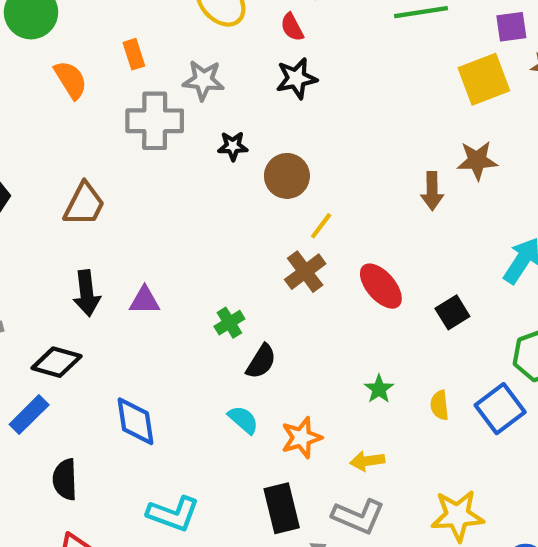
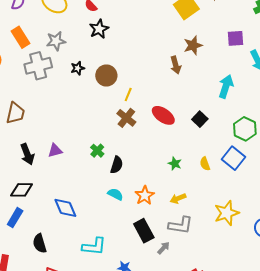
orange rectangle: (134, 54) -> (20, 37), size x1.5

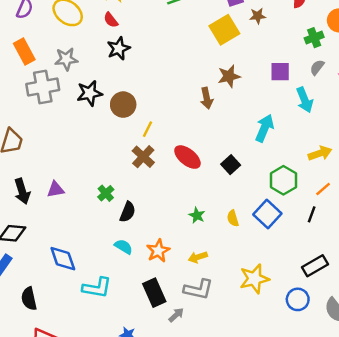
black star: (78, 68) -> (90, 93), size x1.5
cyan L-shape: (94, 246) -> (97, 288), moved

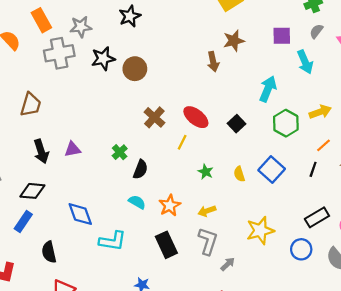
yellow line: (148, 129) -> (182, 142), moved
green hexagon: (283, 180) -> (286, 123), moved
gray L-shape: (198, 289) -> (208, 241), turned -84
gray arrow: (176, 315) -> (228, 264), moved

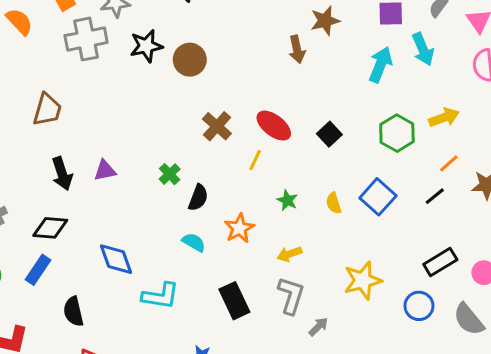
cyan arrow: (268, 89) -> (380, 65), moved
black line: (313, 169) -> (435, 196), turned 32
orange star: (170, 205) -> (239, 228), moved

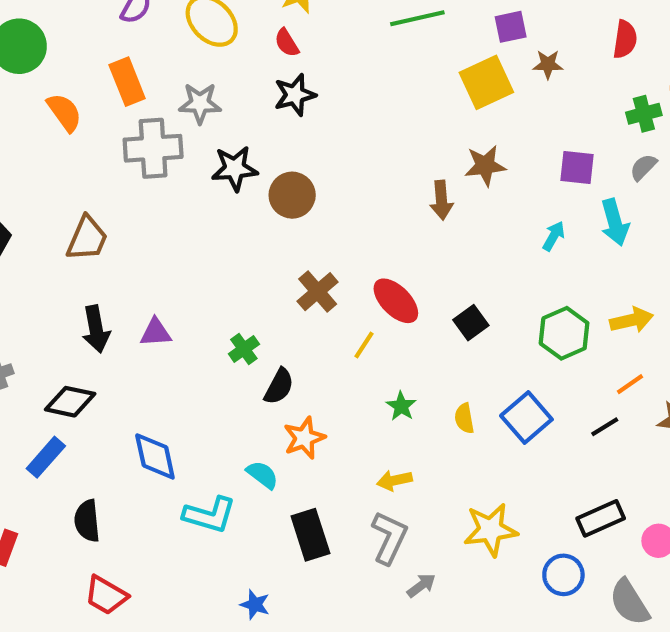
cyan arrow: (380, 65) -> (554, 236), size x0.6
orange star: (239, 228) -> (304, 438), moved
cyan semicircle: (194, 242) -> (262, 475), moved

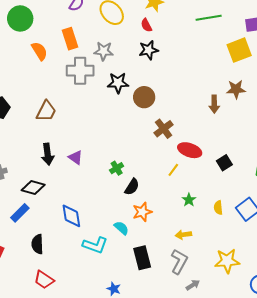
brown cross: (318, 292) -> (164, 129), moved
red ellipse: (396, 301) -> (190, 150), turned -30
purple triangle: (156, 332) -> (76, 158), turned 35

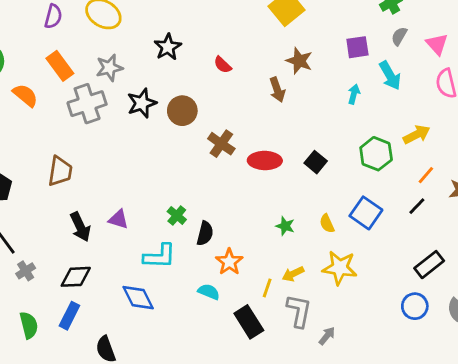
red semicircle: (146, 25) -> (223, 65), moved
brown star: (236, 89) -> (299, 61), turned -30
yellow line: (173, 170) -> (267, 288), moved
cyan L-shape: (95, 245) -> (160, 256), moved
yellow star: (227, 261) -> (340, 268), moved, turned 30

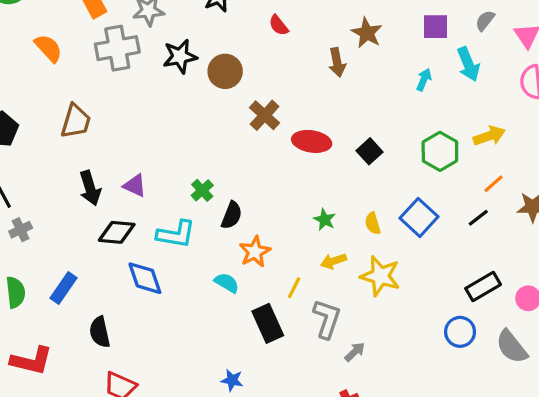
orange semicircle: (25, 95) -> (48, 48), moved
yellow arrow: (293, 274) -> (334, 261), moved
black diamond: (76, 277) -> (117, 232), moved

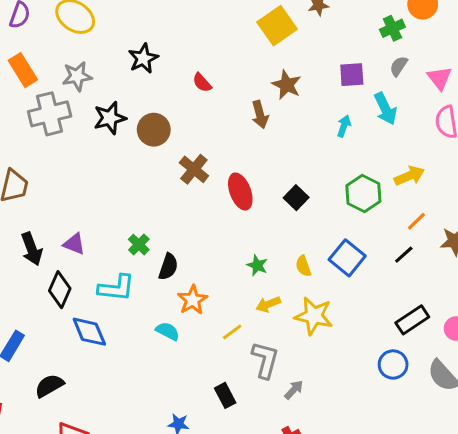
red ellipse: (312, 141) -> (240, 192), turned 64
black diamond: (117, 232) -> (60, 290), turned -68
yellow line: (294, 288) -> (232, 332), turned 30
black rectangle: (268, 323) -> (225, 395), moved, size x0.7
black semicircle: (100, 332) -> (49, 386), turned 76

